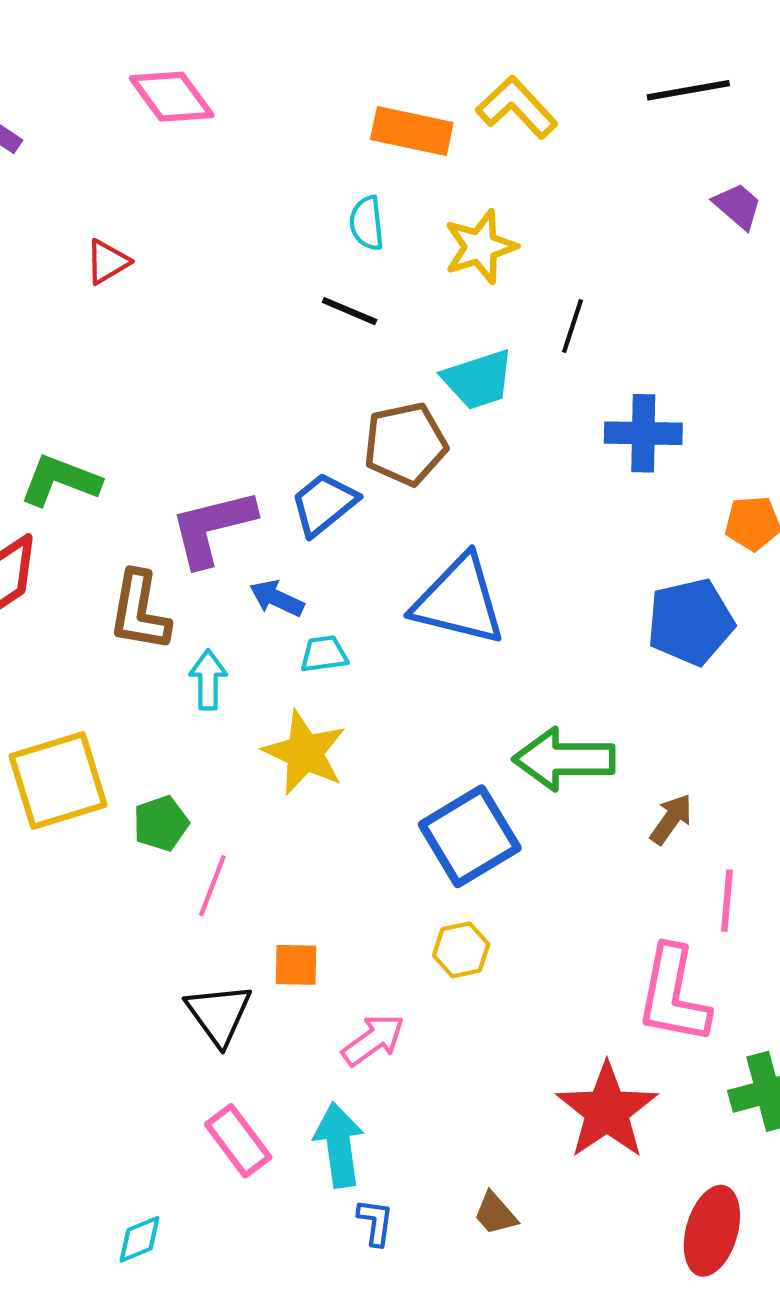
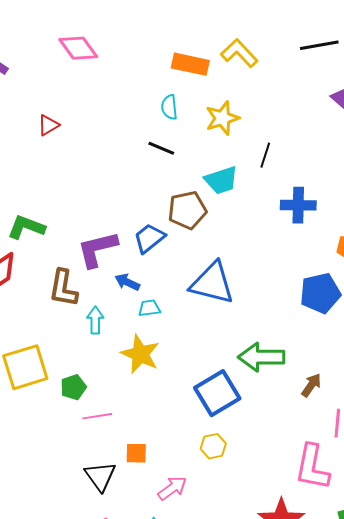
pink line: (212, 886) -> (97, 416), turned 60

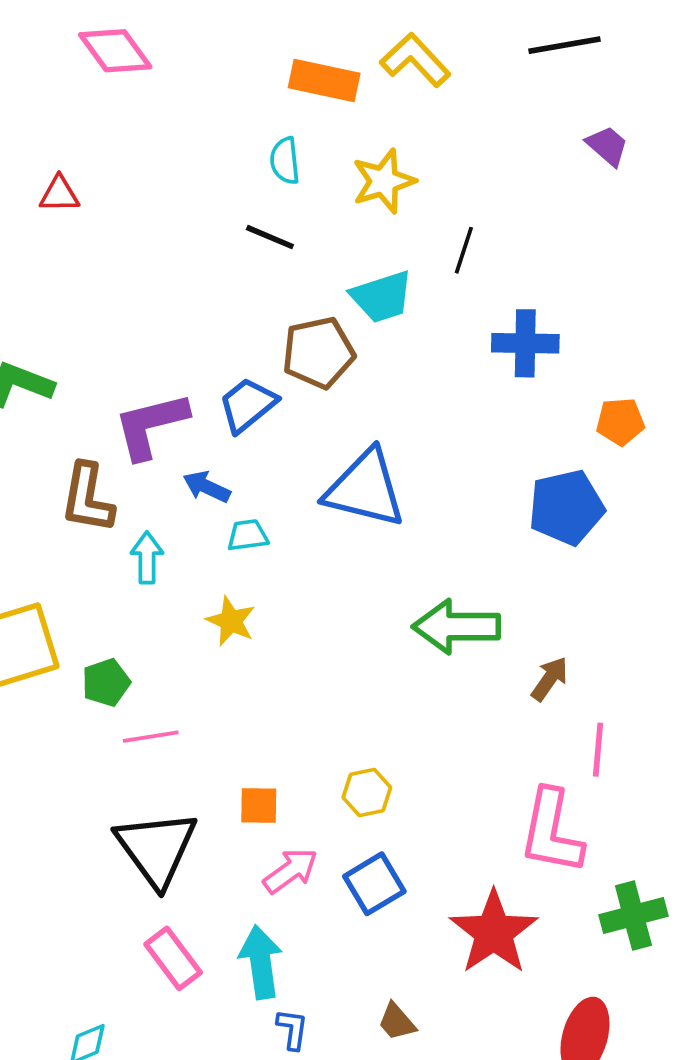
red triangle: (48, 125) -> (59, 194), turned 30
yellow star: (140, 354) -> (231, 621), size x0.7
blue square: (217, 393) -> (374, 884), moved, size x0.7
orange square: (136, 453) -> (259, 806), moved
black triangle: (100, 476) -> (156, 848), size x1.4

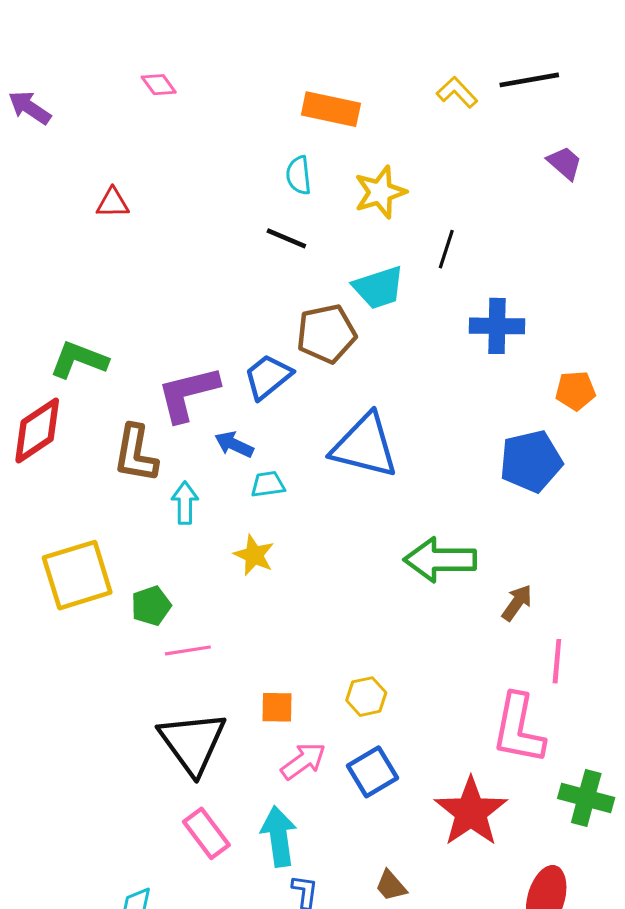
pink diamond: (115, 51) -> (159, 85), size x0.6
yellow L-shape: (415, 60) -> (457, 92), moved, size x0.7
green cross: (633, 916) -> (586, 798), turned 30

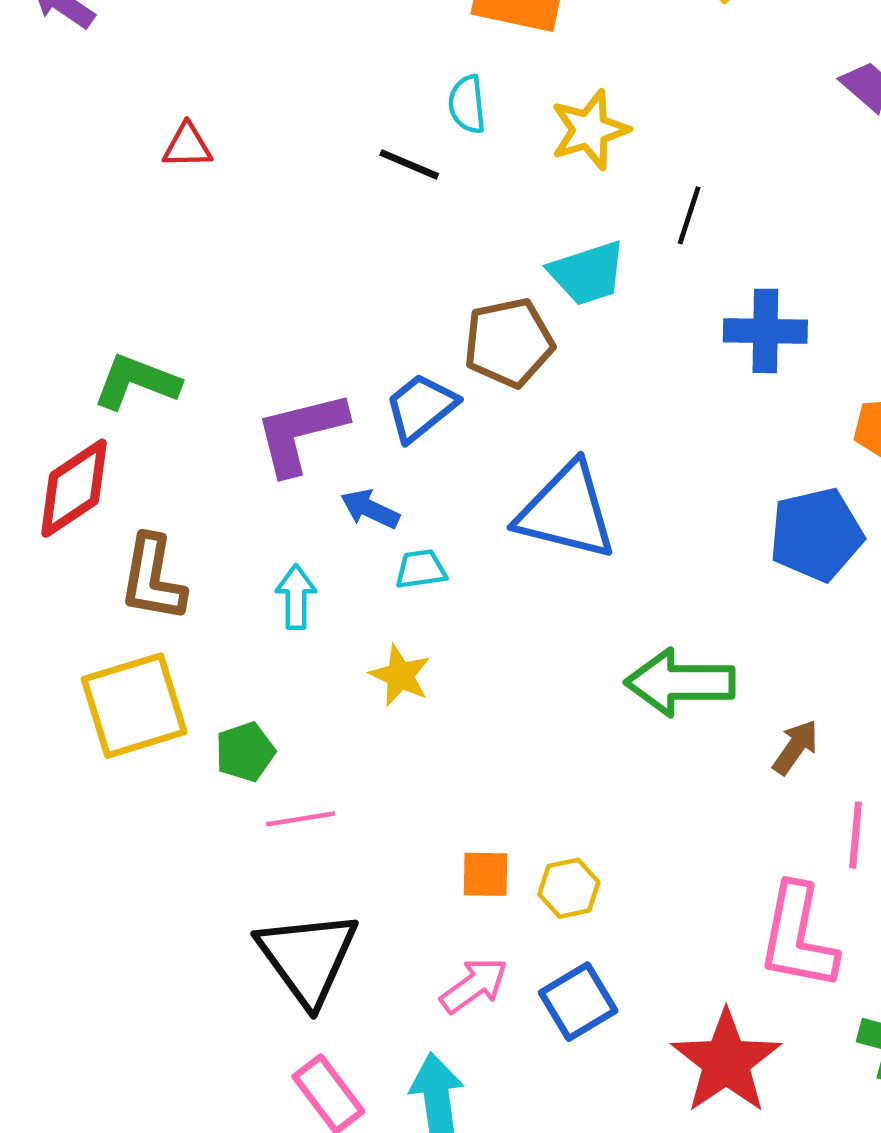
black line: (286, 238) -> (409, 164), moved
brown L-shape: (136, 454) -> (153, 578), moved
orange square: (277, 707) -> (486, 874), moved

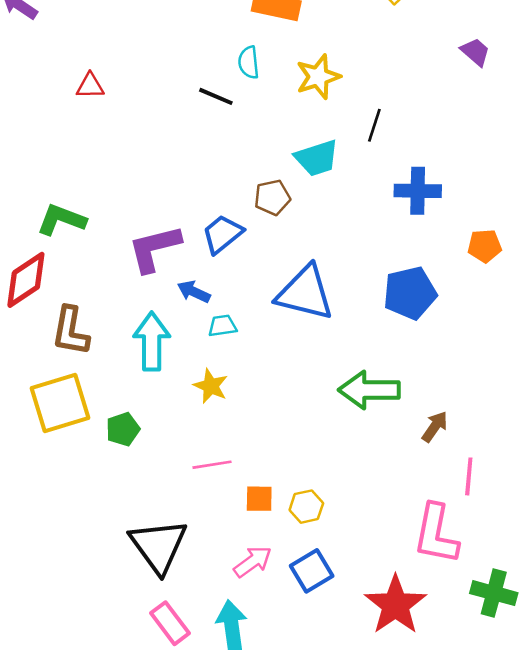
brown pentagon: (509, 343) -> (272, 197), size x0.7
blue pentagon: (816, 534) -> (410, 293), moved
cyan arrow: (296, 597) -> (152, 341), size x1.6
pink line: (301, 819) -> (212, 465), moved

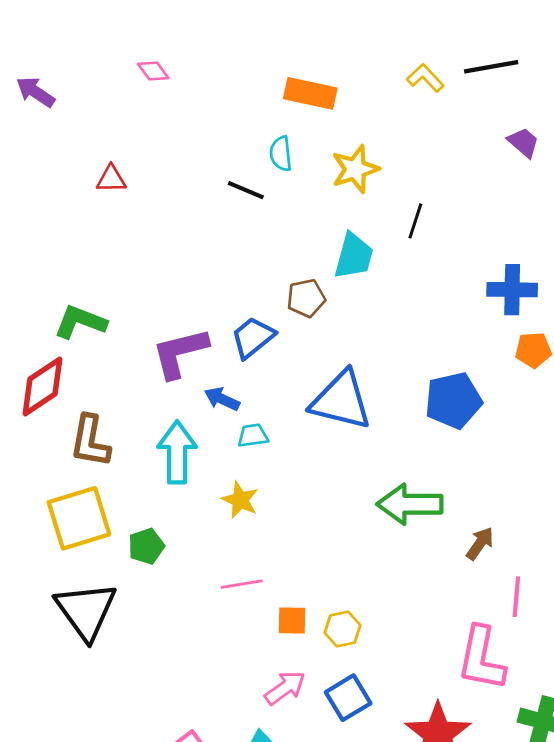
cyan trapezoid: (317, 158) -> (354, 256), turned -57
blue cross: (418, 191) -> (512, 290), moved
black triangle: (158, 546) -> (86, 611), moved

